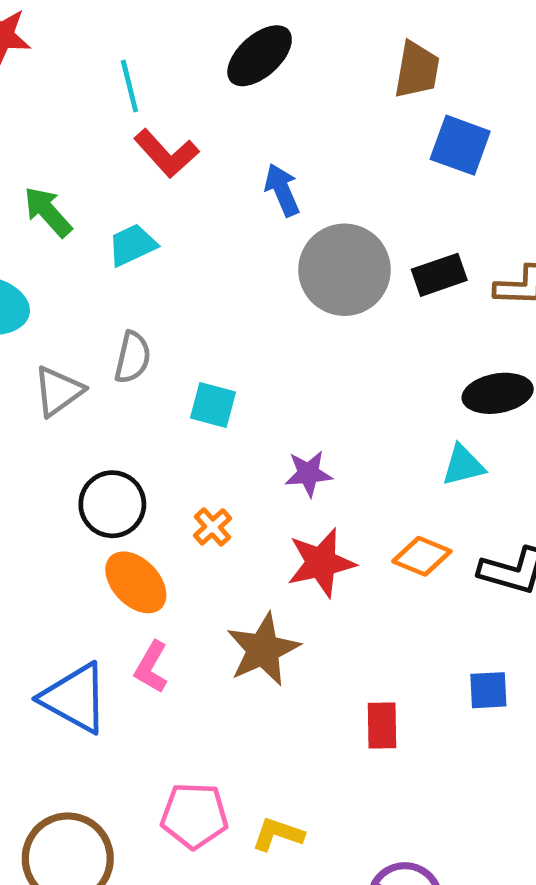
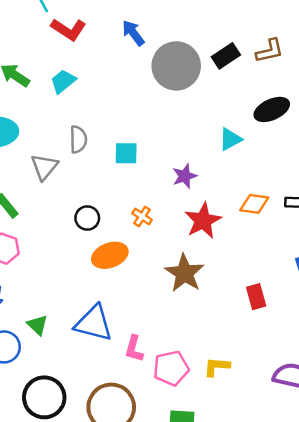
cyan triangle: (463, 465) -> (230, 139), moved
black circle: (112, 504) -> (87, 218), size x0.7
orange ellipse: (136, 582) -> (110, 255), turned -52
pink L-shape: (151, 667) -> (134, 349), moved

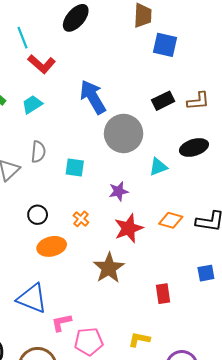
blue arrow: (133, 33) -> (93, 97), moved, size x1.6
gray circle: (176, 66) -> (124, 133), moved
pink L-shape: (134, 349) -> (61, 323), turned 55
yellow L-shape: (217, 367) -> (139, 340), moved

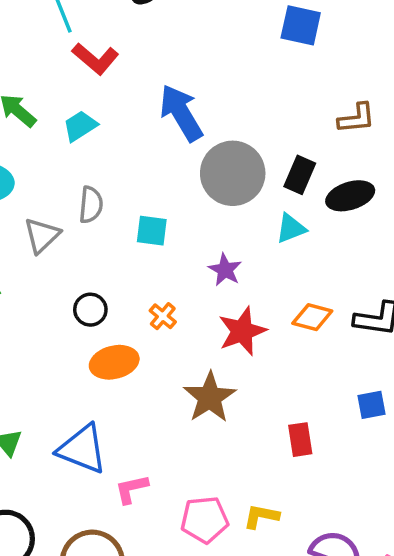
black rectangle: (163, 101) -> (300, 175), moved, turned -40
purple star: (119, 191) -> (225, 270), turned -30
pink pentagon: (89, 342) -> (205, 520), moved

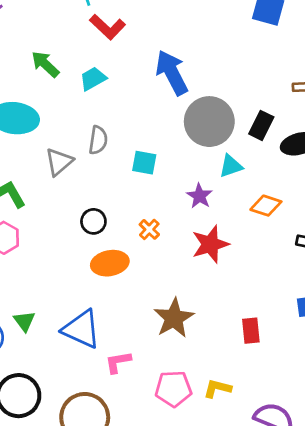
cyan triangle: (291, 228) -> (231, 166), moved
orange diamond: (312, 317) -> (266, 206), moved
brown star: (210, 397) -> (174, 318), moved

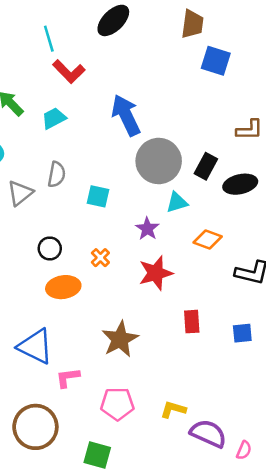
red rectangle: (251, 331) -> (192, 322), moved
yellow L-shape: (217, 388) -> (173, 409), moved

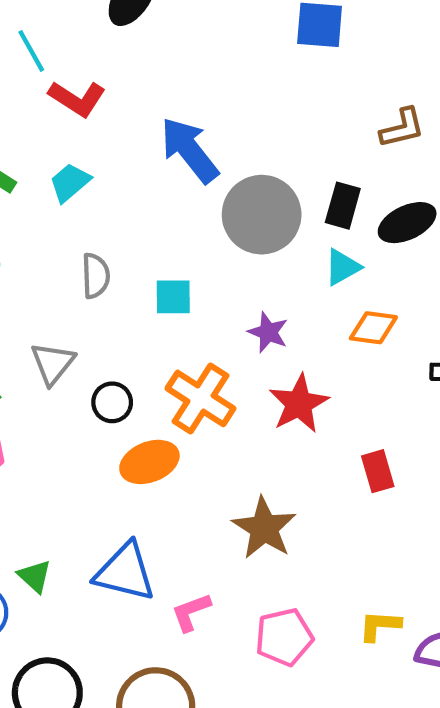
gray triangle: (20, 193) -> (53, 363), moved
cyan triangle: (177, 202) -> (342, 267), moved
orange cross: (100, 258) -> (201, 398), size x2.0

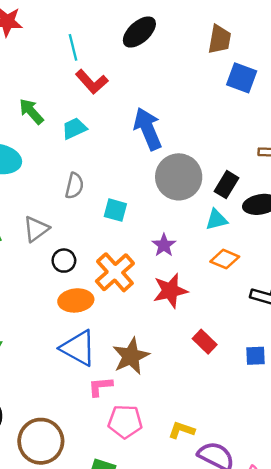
red rectangle: (378, 471) -> (205, 342), turned -45
blue triangle: (125, 572) -> (78, 348), moved
pink L-shape: (191, 612) -> (100, 387), moved

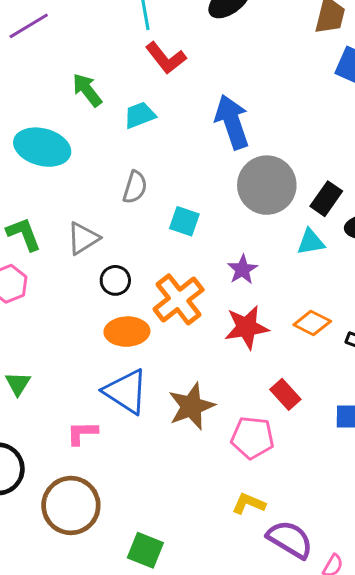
orange diamond: (225, 259) -> (312, 323), moved
pink L-shape: (100, 387) -> (82, 433), moved
pink pentagon: (125, 422) -> (252, 438), moved

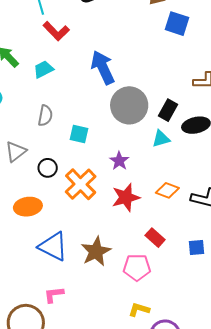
black circle: (115, 280) -> (48, 168), moved
orange ellipse: (127, 332) -> (28, 207), moved
pink L-shape: (82, 433) -> (54, 295), moved

